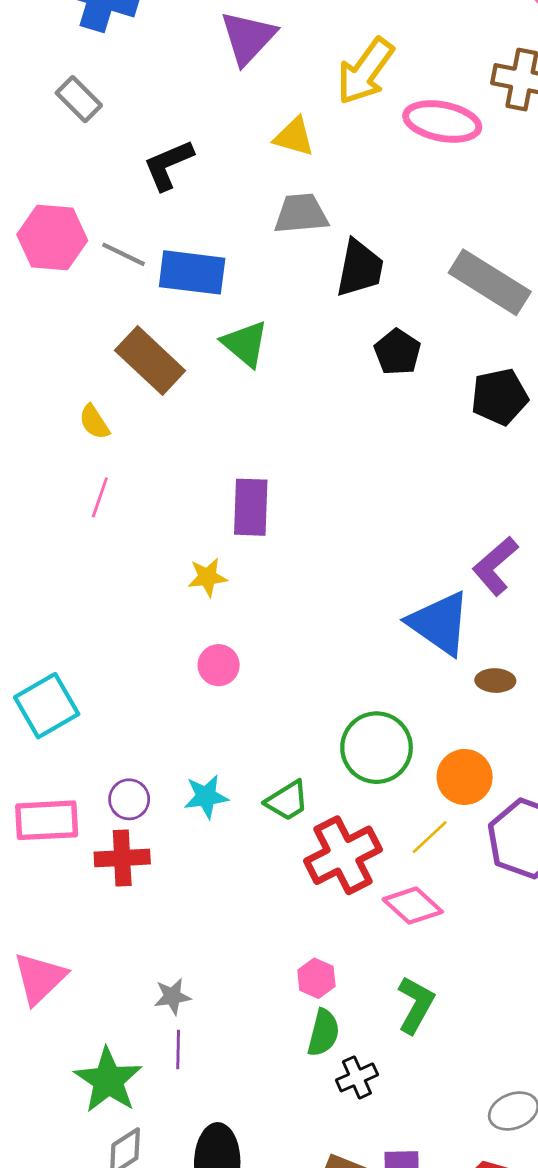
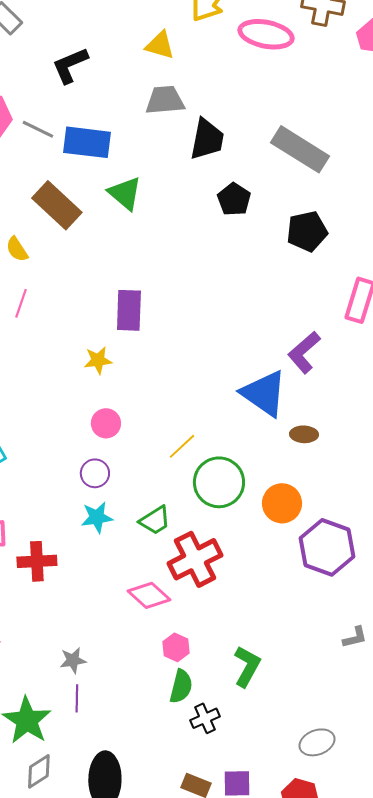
purple circle: (129, 799) -> (95, 473), moved
yellow line: (430, 837) -> (182, 446), moved
pink diamond: (413, 906) -> (149, 595), moved

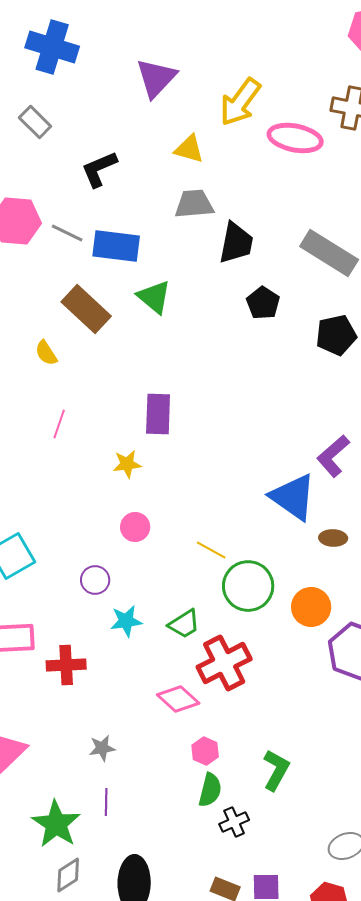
pink line: (21, 303) -> (59, 424), moved
yellow line: (182, 446) -> (211, 550), turned 72
purple circle: (95, 473) -> (95, 580), moved
gray star: (73, 660) -> (102, 748), moved

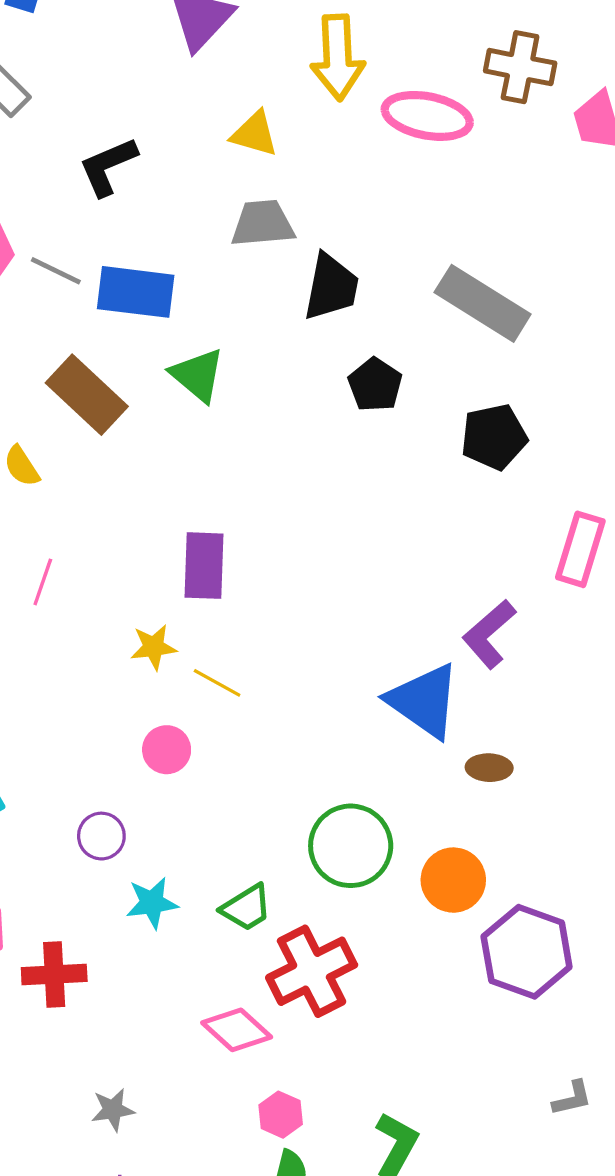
yellow arrow: (240, 102) -> (338, 57), turned -39
yellow line: (211, 550) -> (217, 683), moved

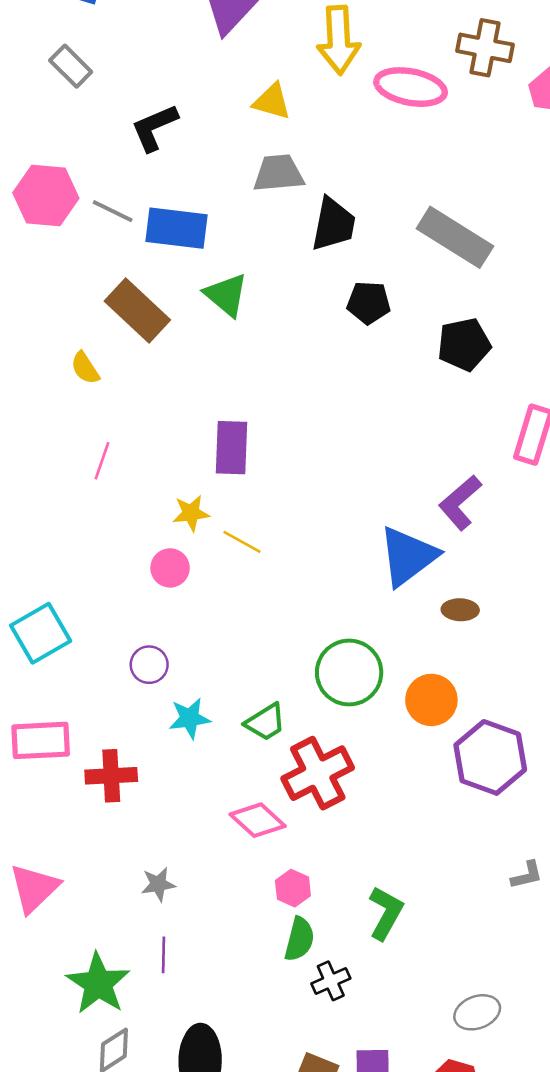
black pentagon: (375, 385) -> (369, 303), turned -30
blue triangle: (424, 701) -> (408, 556), turned 48
pink circle: (167, 750) -> (170, 568), moved

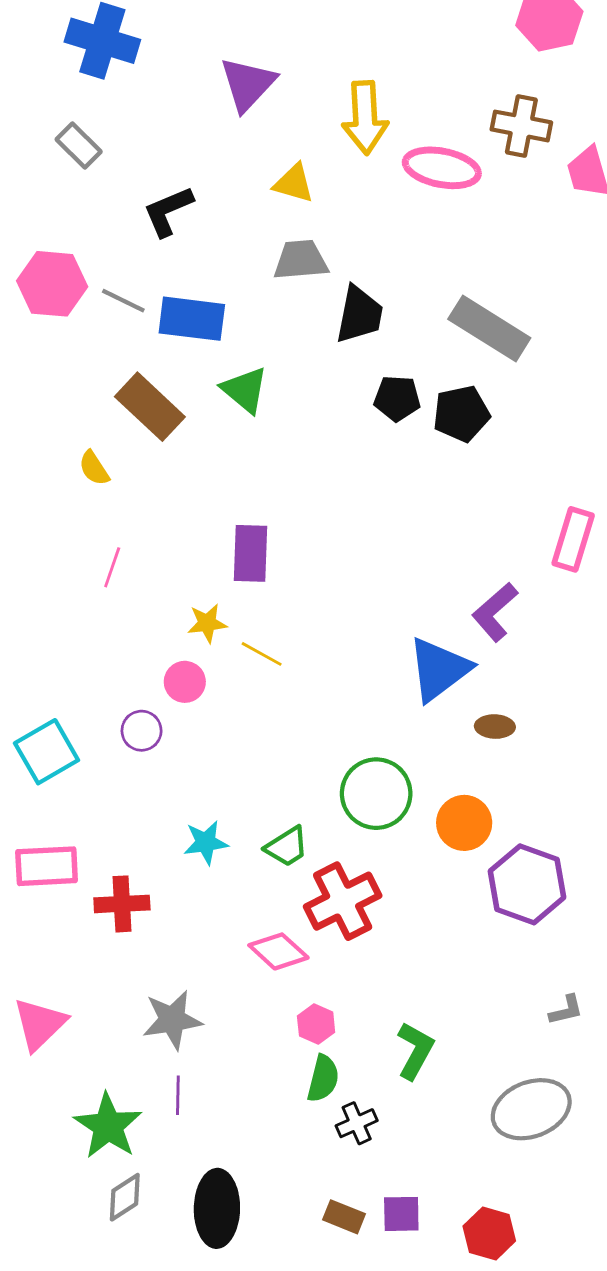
black pentagon: (464, 344) -> (461, 414), moved
purple circle: (149, 665) -> (142, 731), moved
gray star: (158, 884) -> (172, 1020), size x1.6
gray ellipse: (477, 1012) -> (531, 1109), moved, size x1.6

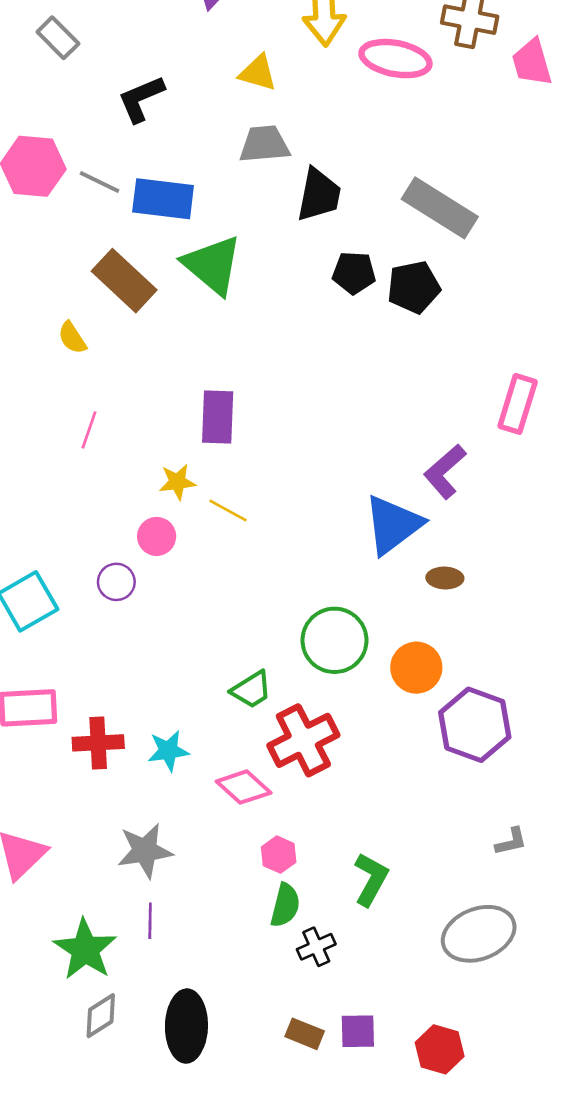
green triangle: (245, 390) -> (212, 265), size x1.4
cyan star: (206, 842) -> (168, 751), moved

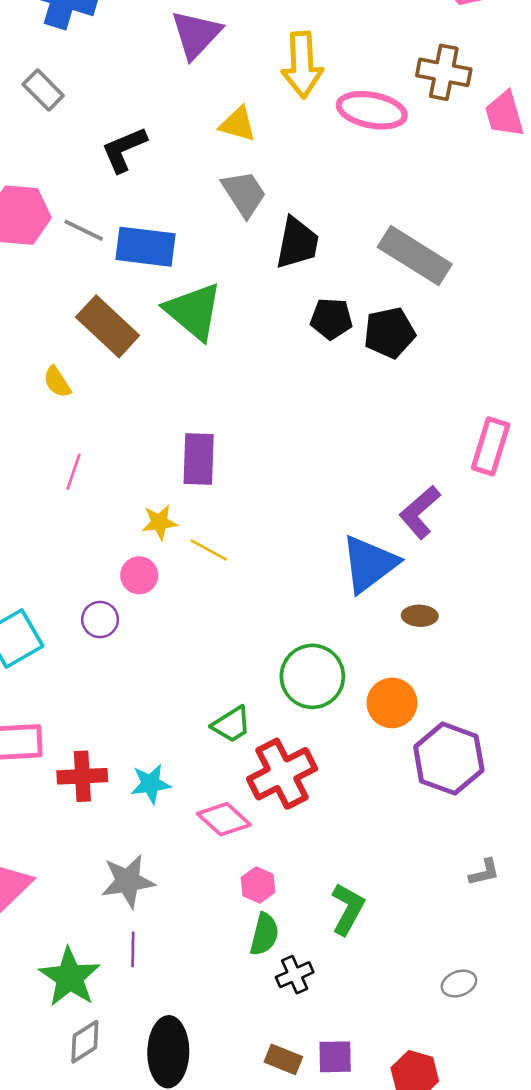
gray trapezoid: (264, 144) -> (244, 194), turned 62
gray ellipse: (479, 934) -> (459, 984), moved, size x0.5

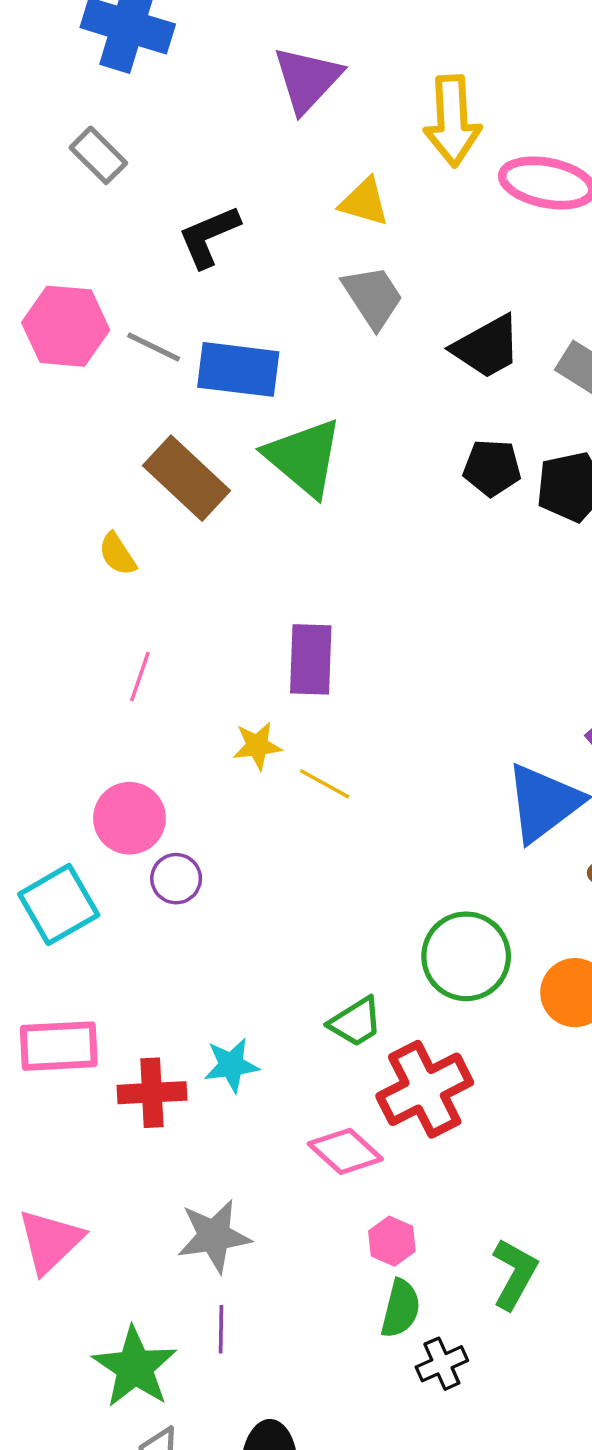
black trapezoid: (297, 243) -> (487, 347), moved, turned 50
pink circle: (139, 575) -> (129, 818), moved, size x1.4
cyan star: (151, 784) -> (231, 1065), moved

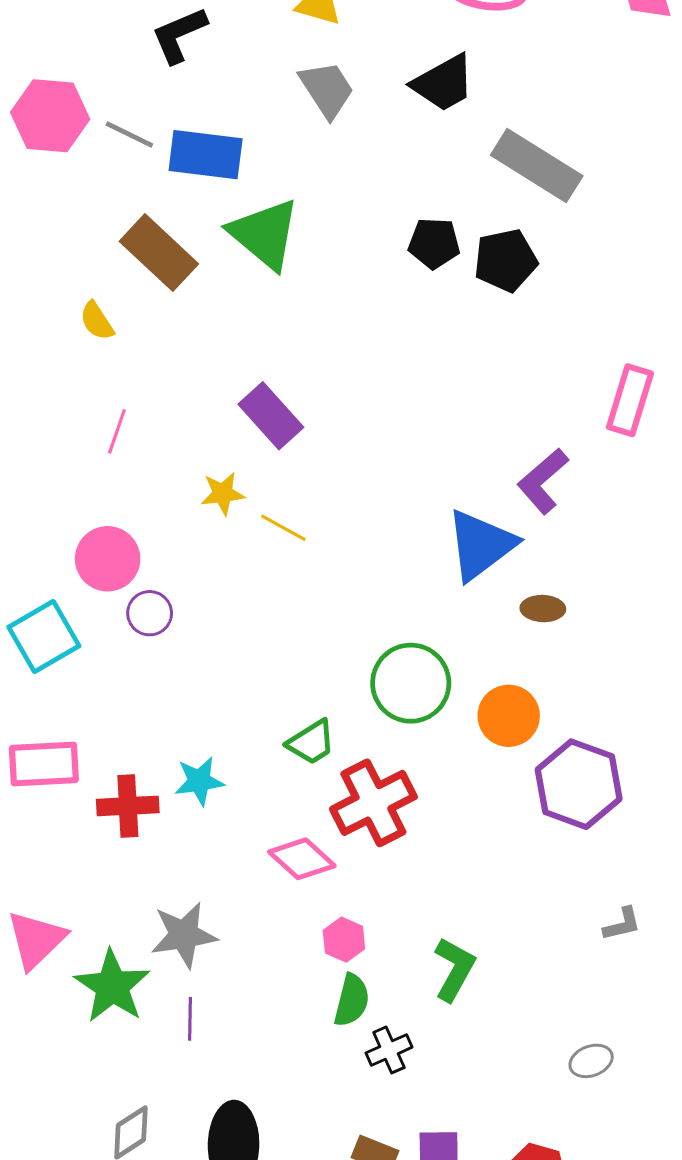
black trapezoid: (487, 347) -> (443, 83), moved
purple rectangle: (311, 659) -> (271, 416), turned -44
green star: (135, 1367) -> (112, 986), moved

